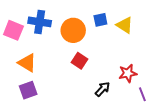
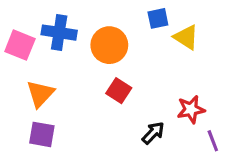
blue square: (100, 20) -> (158, 18), moved
orange triangle: (27, 63) -> (40, 94), turned 42
purple square: (28, 90) -> (42, 134), turned 30

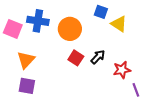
blue square: (158, 18) -> (101, 12), turned 32
black arrow: (153, 133) -> (98, 57), moved

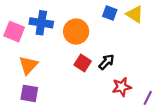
yellow triangle: (119, 24) -> (135, 14), moved
red star: (122, 70) -> (122, 87), moved
purple line: (136, 90) -> (148, 98), turned 48

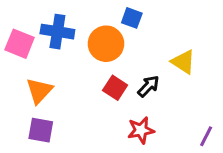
blue square: (110, 13) -> (132, 18), moved
yellow triangle: (135, 14) -> (183, 62), moved
red star: (122, 87) -> (141, 130), moved

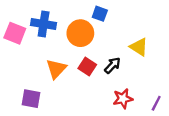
orange triangle: (39, 91) -> (56, 69), moved
red star: (141, 130) -> (123, 99), moved

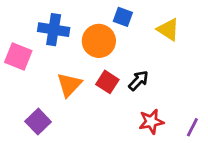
pink square: (15, 33) -> (18, 56), moved
yellow triangle: (139, 47) -> (168, 30), moved
purple square: (31, 99) -> (38, 122), turned 36

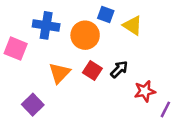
yellow triangle: (168, 30) -> (133, 25), moved
red star: (151, 122) -> (145, 91), moved

